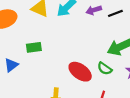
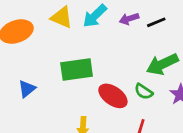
green rectangle: (34, 47) -> (77, 70), moved, size x1.6

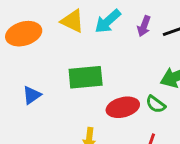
purple arrow: (129, 19) -> (144, 26), turned -54
red ellipse: (113, 96) -> (123, 107), turned -52

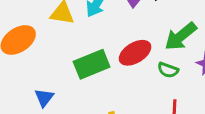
red ellipse: (123, 107) -> (135, 53), moved

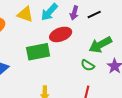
red ellipse: (135, 53) -> (61, 34), moved

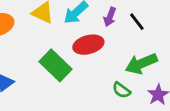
black line: (94, 15) -> (137, 22), turned 72
green rectangle: (38, 52) -> (55, 65), turned 50

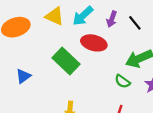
red ellipse: (88, 45) -> (94, 43), turned 30

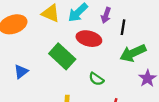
black line: (135, 23) -> (123, 27), moved, turned 49
green semicircle: (122, 81) -> (96, 79), moved

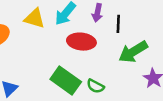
green rectangle: (62, 56) -> (66, 81), moved

